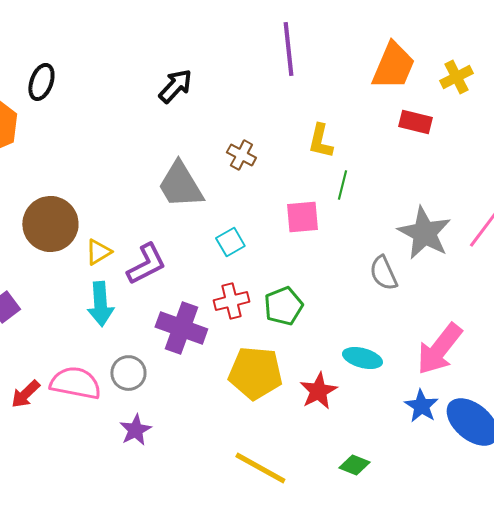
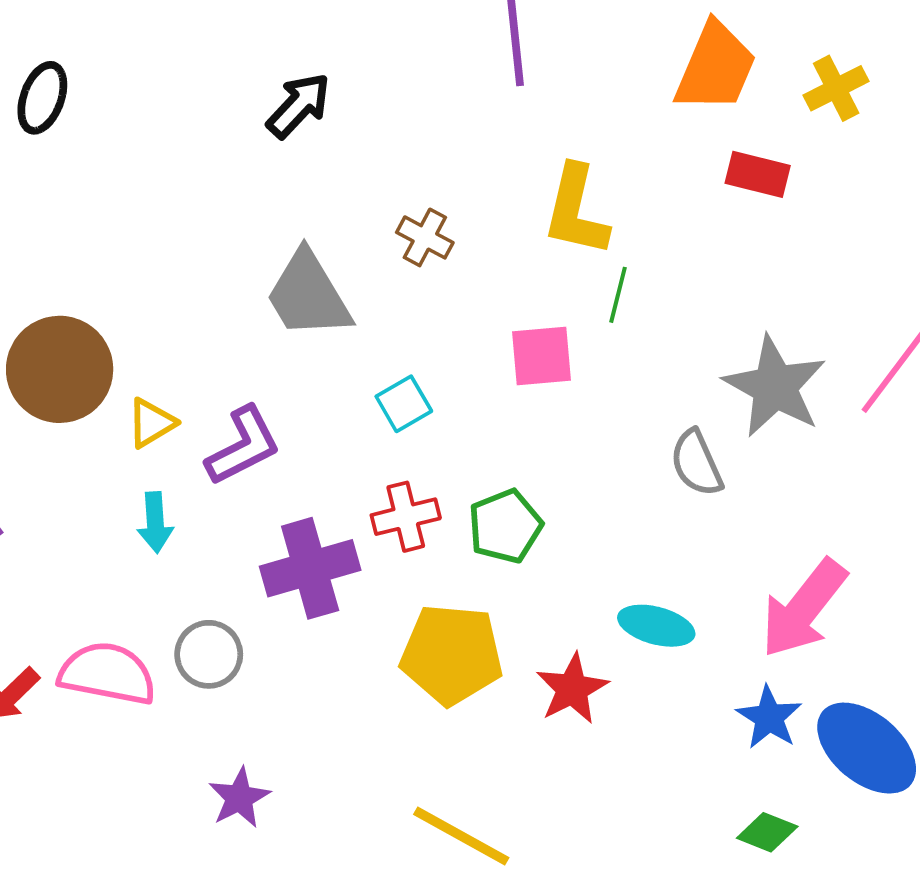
yellow L-shape: (320, 141) -> (576, 211), size x1.4
cyan arrow: (100, 304) -> (155, 522), size x0.7
purple cross: (181, 328) -> (310, 568), turned -36
purple star: (135, 430) -> (239, 798), moved
green diamond: (354, 465) -> (767, 832), moved

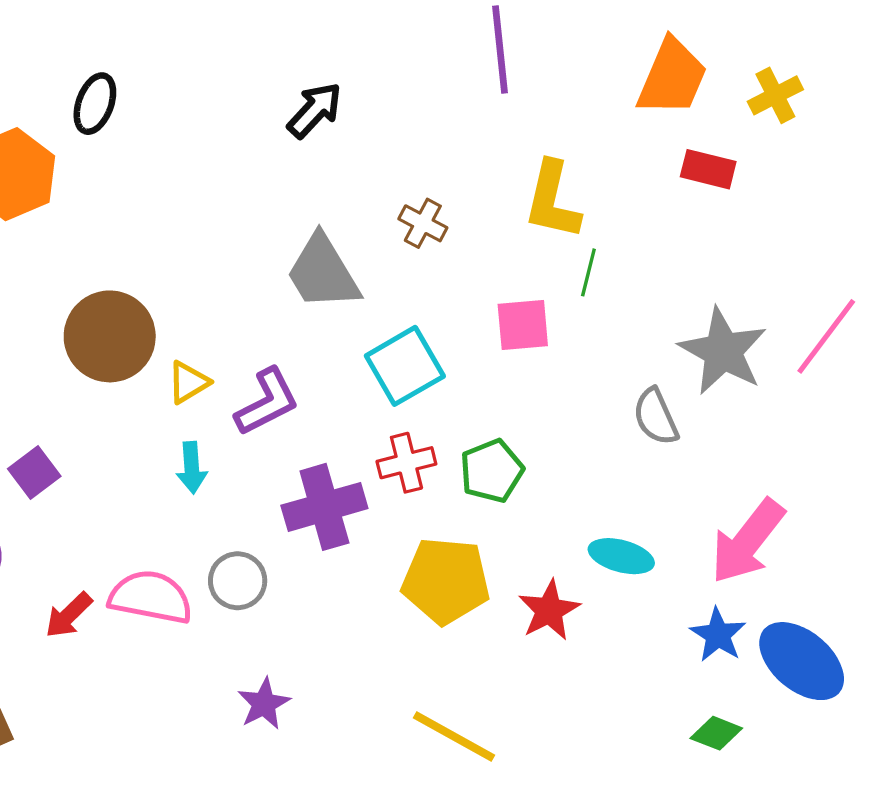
cyan square: (404, 404) -> (405, 366), size x1.6

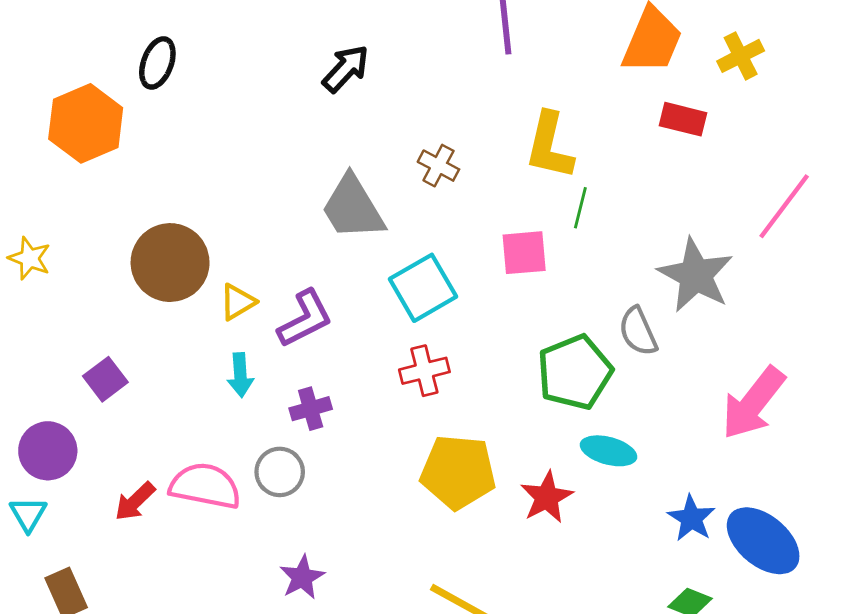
pink line: (826, 336) -> (784, 206), moved
green pentagon: (492, 471) -> (575, 372), moved, size x1.4
purple cross: (324, 507) -> (311, 409), moved, size x0.6
pink arrow: (748, 541) -> (753, 403), moved

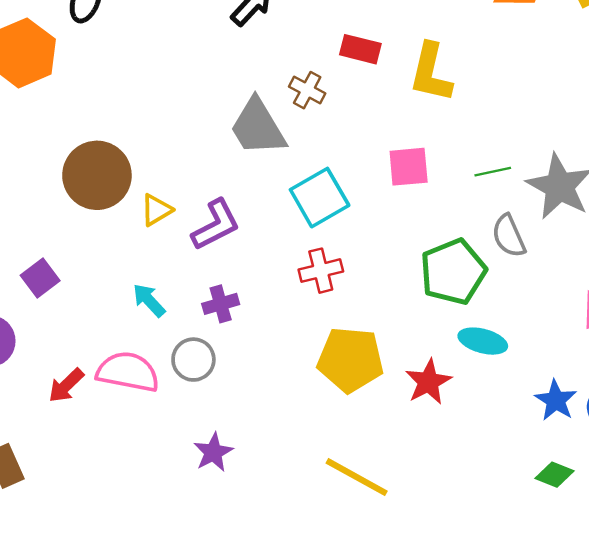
red rectangle: (683, 119) -> (360, 49), moved
brown cross: (438, 166) -> (307, 90), moved
green line: (580, 208) -> (493, 172), moved, turned 64
cyan arrow: (240, 375) -> (149, 300), moved, turned 141

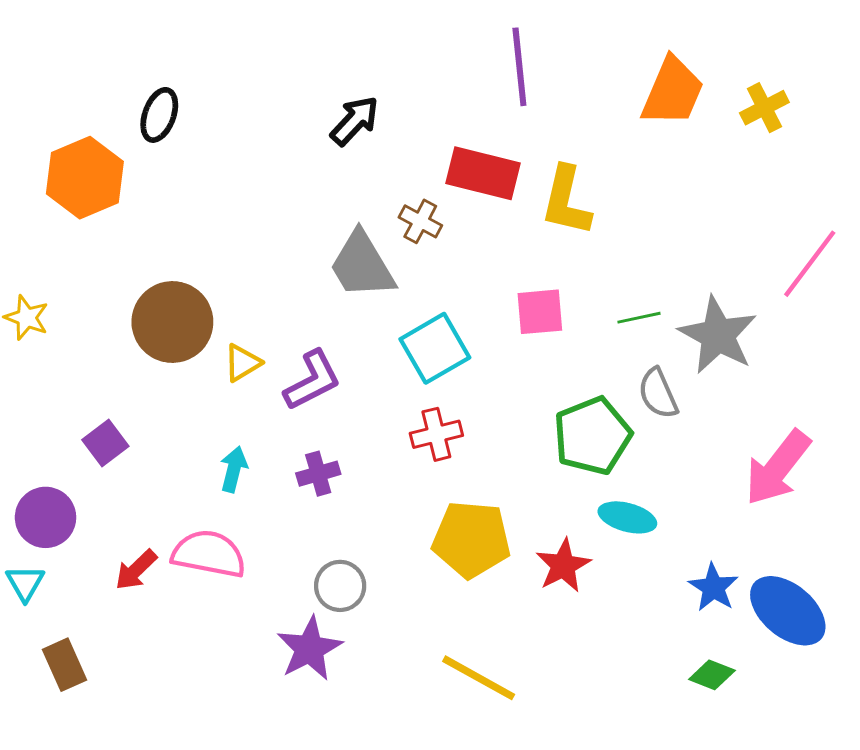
red rectangle: (360, 49) -> (483, 173), size x1.5
cyan arrow: (149, 300) -> (234, 469), turned 57
gray circle: (193, 360) -> (340, 586), moved
purple star: (213, 452) -> (309, 649), size x1.4

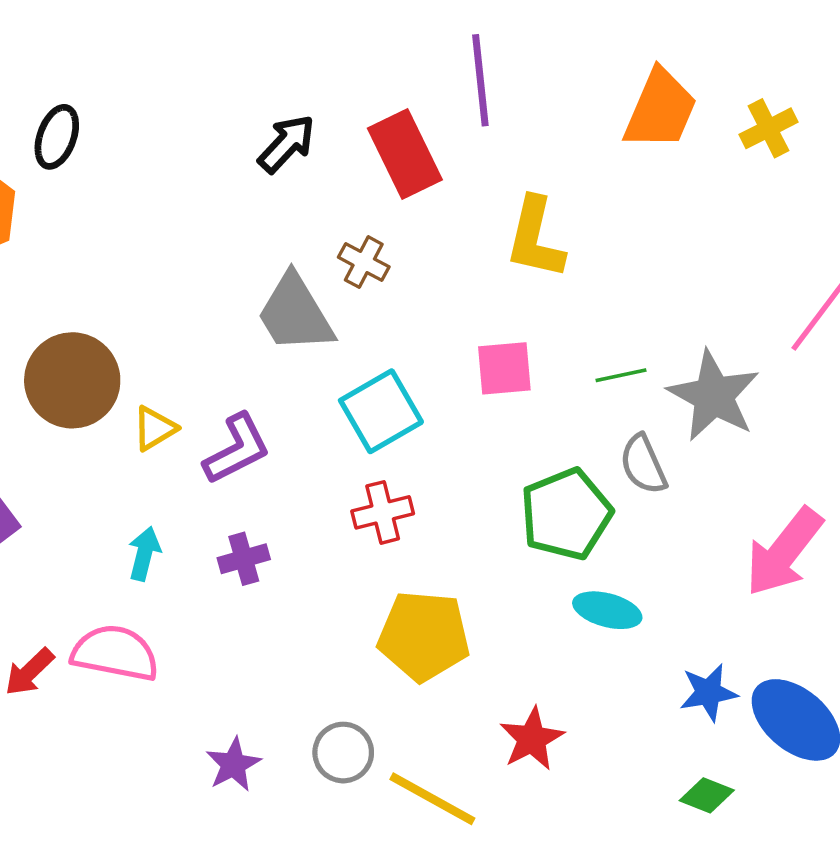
red rectangle: (483, 173) -> (405, 154), moved, turned 50
red star: (563, 566) -> (532, 739), moved
gray circle: (340, 586) -> (343, 753), moved
blue star: (713, 587) -> (708, 692), turned 30
purple star: (309, 649) -> (233, 765), size x0.7

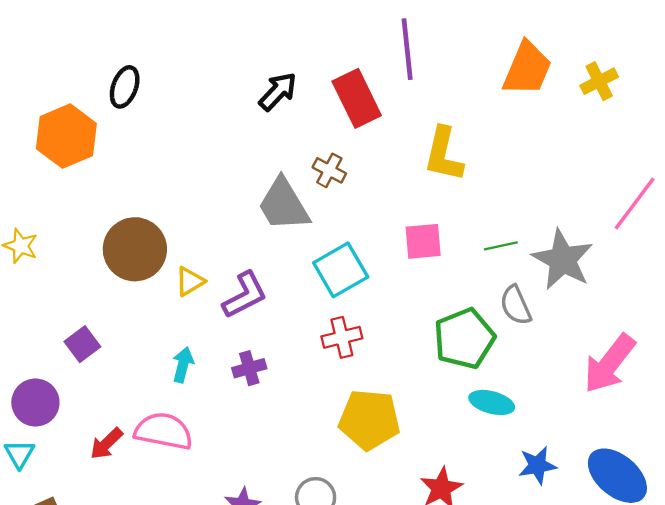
blue star: (708, 692) -> (537, 465), moved

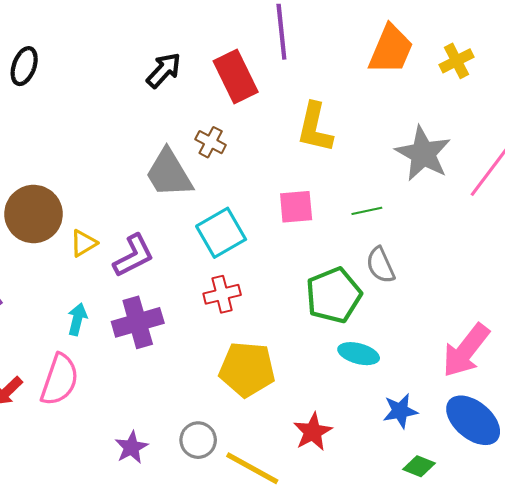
gray star: (563, 260) -> (423, 154), moved
pink arrow: (609, 364) -> (466, 350), moved
purple cross: (249, 368) -> (138, 322), size x1.6
pink semicircle: (164, 431) -> (60, 380), turned 98

